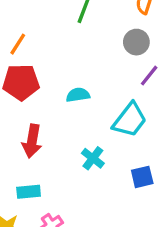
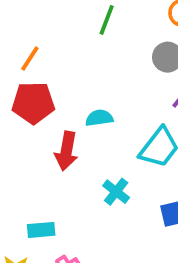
red arrow: (32, 141) -> (66, 151), moved

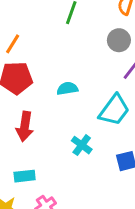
red arrow: (66, 151) -> (25, 126), moved

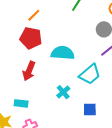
cyan semicircle: (67, 88) -> (63, 53), size x1.6

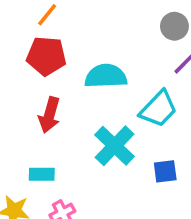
cyan cross: (63, 92) -> (115, 146), size x1.6

